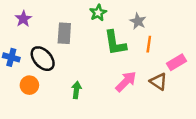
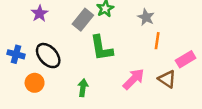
purple star: (23, 19) -> (40, 13), moved
gray rectangle: (64, 33) -> (83, 20), moved, turned 35
green L-shape: (115, 43) -> (101, 48), moved

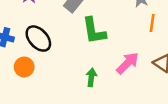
green arrow: (83, 88) -> (91, 77), moved

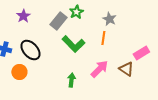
orange line: (152, 23) -> (103, 38), moved
green L-shape: (94, 31) -> (73, 44), turned -35

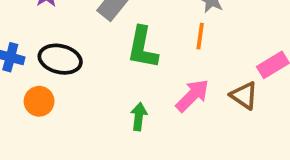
green L-shape: (73, 44) -> (143, 48), turned 55
black ellipse: (30, 50) -> (60, 59), turned -35

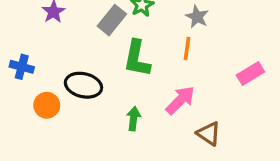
black ellipse: (60, 59) -> (83, 85), moved
brown triangle: (244, 96) -> (209, 134), moved

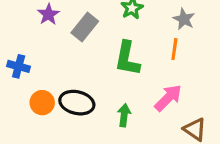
gray rectangle: (112, 20) -> (85, 27), moved
black ellipse: (83, 85) -> (77, 103), moved

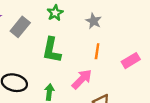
orange line: (174, 49) -> (97, 51), moved

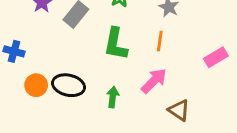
orange line: (97, 51) -> (160, 41), moved

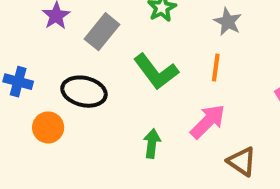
green L-shape: (116, 44) -> (156, 72), turned -48
black ellipse: (69, 85) -> (84, 92), moved

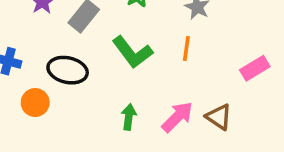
pink arrow: (208, 121) -> (177, 117), moved
brown triangle: (242, 161) -> (219, 117), moved

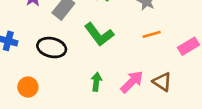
orange line: (186, 49) -> (152, 34), moved, turned 66
orange circle: (35, 103) -> (28, 87), moved

